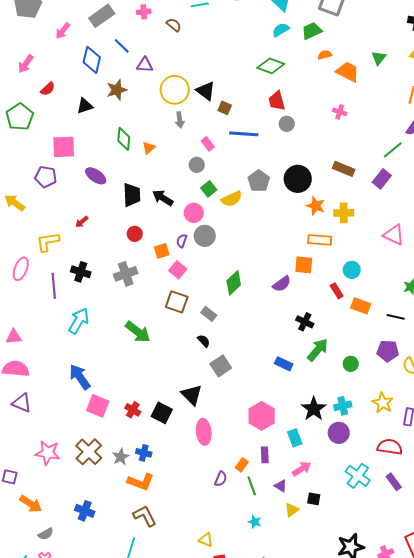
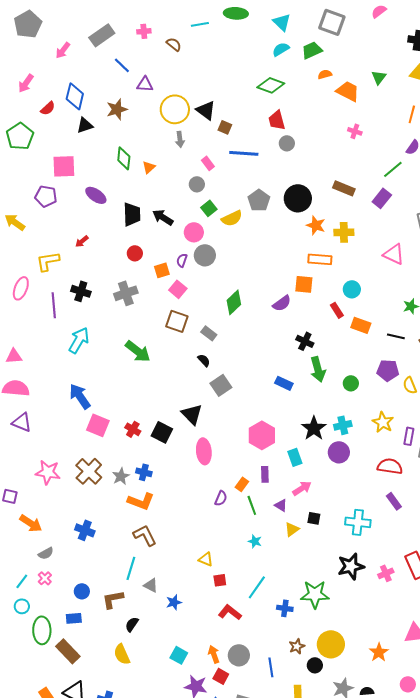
blue diamond: (92, 60) -> (75, 96), moved
pink cross: (340, 112) -> (355, 131), moved
green arrow: (318, 350) -> (318, 369), turned 125
cyan cross: (358, 476) -> (358, 522), moved, turned -30

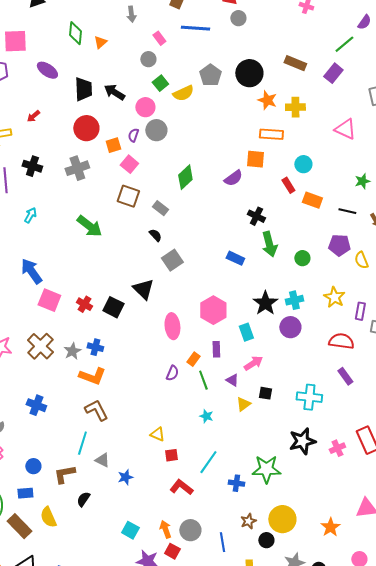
red circle: (135, 253) -> (86, 128), size x1.6
cyan arrow: (79, 340) -> (30, 215), size x0.6
pink ellipse: (204, 451) -> (172, 326), moved
yellow semicircle: (122, 654) -> (48, 517), moved

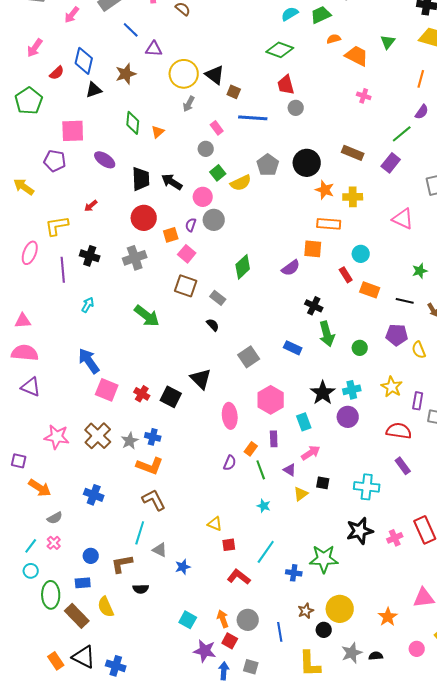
gray arrow: (131, 14) -> (189, 104), turned 35
gray square: (172, 260) -> (249, 357), moved
black semicircle: (83, 499) -> (141, 589), turned -126

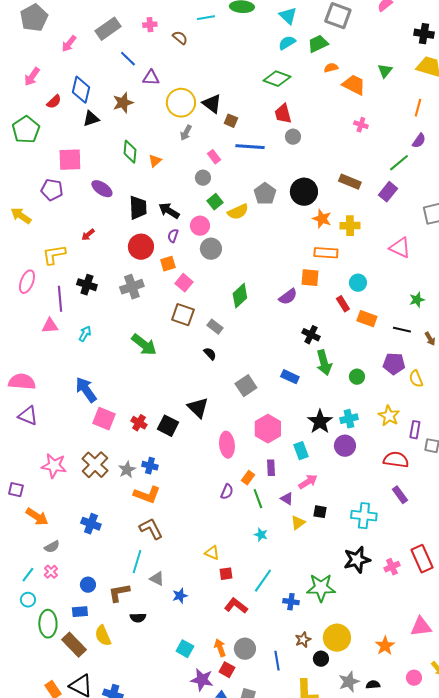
purple semicircle: (191, 225) -> (173, 236), moved
pink triangle: (23, 321) -> (50, 326), moved

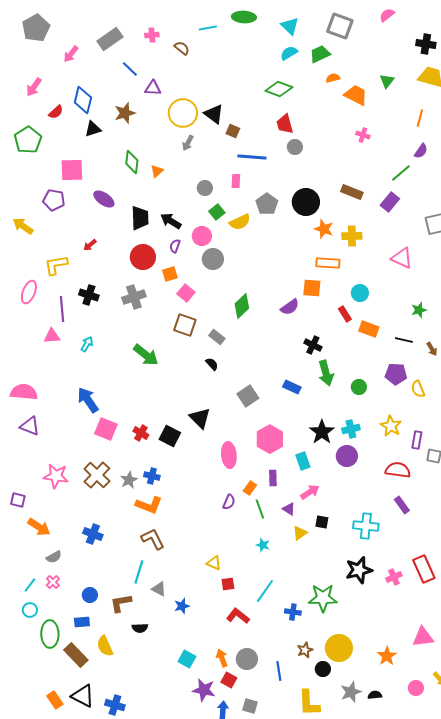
pink rectangle: (214, 157) -> (236, 181), moved, turned 40

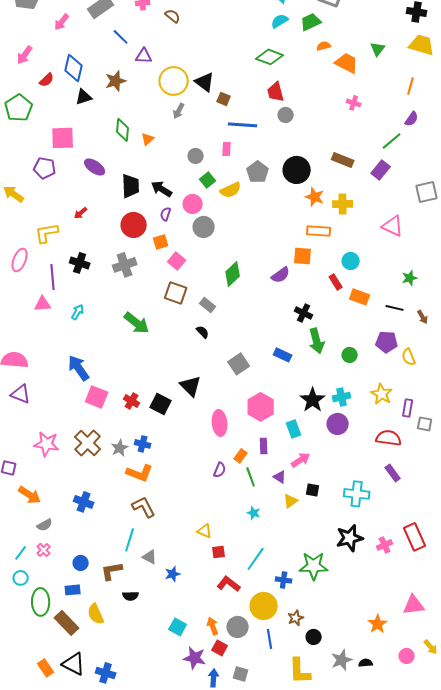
yellow circle: (339, 648) -> (264, 606), moved

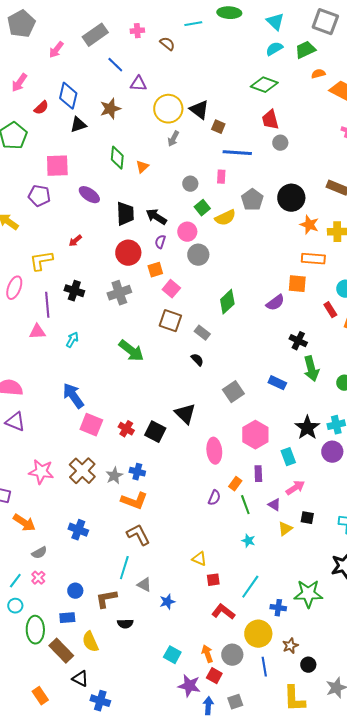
black triangle: (74, 664) -> (80, 679), moved, size x0.7
gray square: (241, 674) -> (235, 702), turned -35

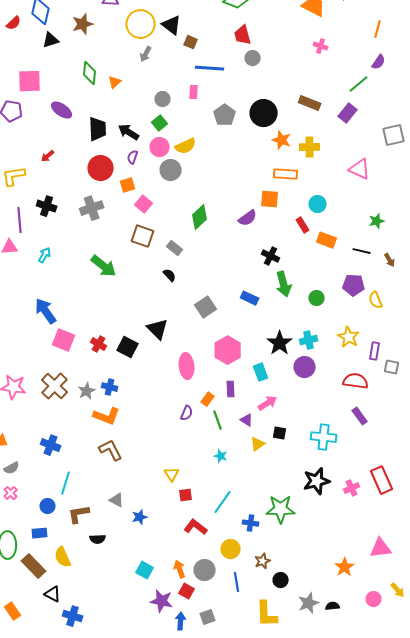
green square: (202, 208) -> (160, 123), moved
yellow semicircle: (225, 218) -> (186, 146), moved
yellow triangle: (199, 559) -> (172, 474), turned 35
cyan line: (124, 568) -> (66, 483), moved
yellow circle: (258, 634) -> (231, 549), size x0.7

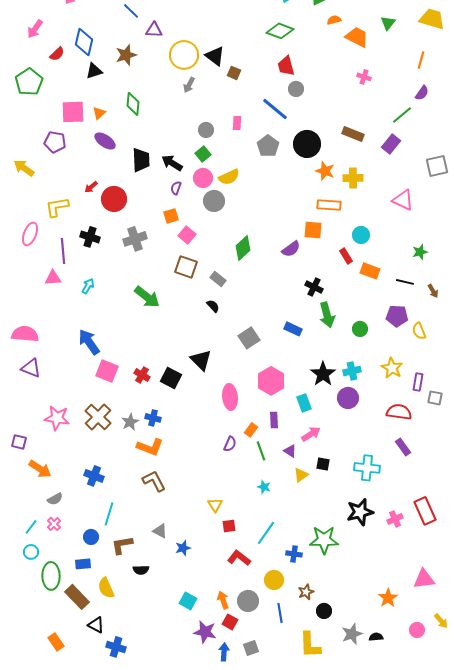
blue line: (210, 68) -> (275, 109), moved, turned 36
orange triangle: (115, 82) -> (99, 113), moved
red circle: (101, 168) -> (114, 199), moved

